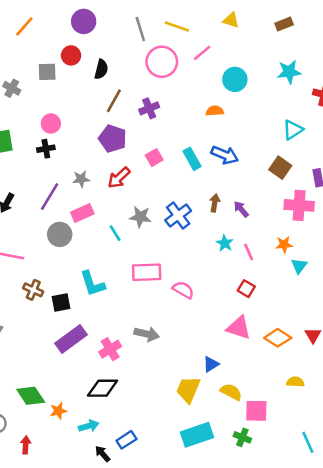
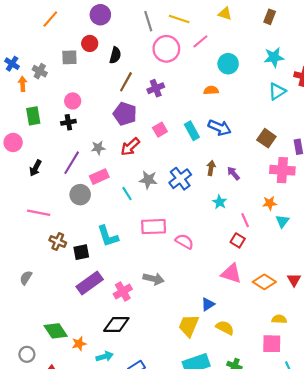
brown rectangle: (284, 24) -> (270, 17), turned -48
cyan triangle: (293, 130) -> (277, 91), moved
pink line: (249, 252) -> (245, 220), moved
pink square: (256, 411) -> (272, 344), moved

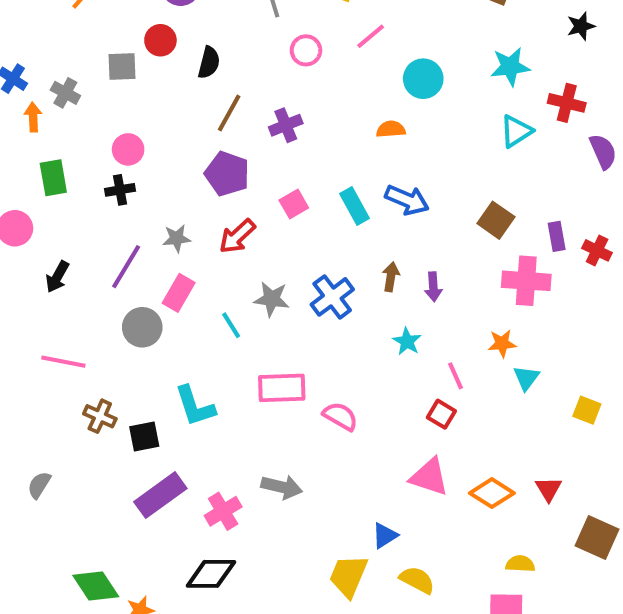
pink circle: (166, 49) -> (306, 50), size x0.6
purple arrow: (233, 173) -> (433, 287), turned -144
pink rectangle: (99, 177) -> (179, 293), turned -36

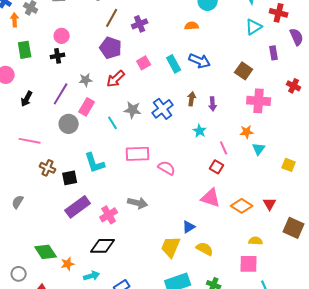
purple rectangle: (557, 236) -> (274, 53), moved

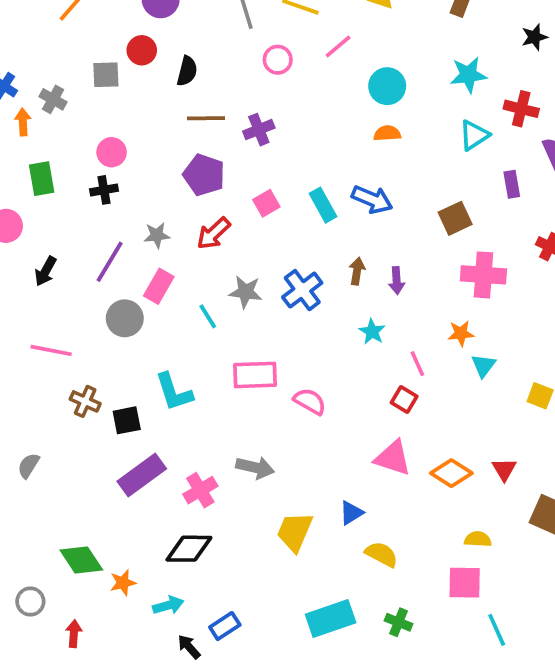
brown line: (112, 18) -> (206, 118), turned 60
orange semicircle: (192, 26) -> (387, 133), moved
brown square: (244, 71) -> (455, 218), turned 30
yellow trapezoid: (171, 247) -> (295, 532), moved

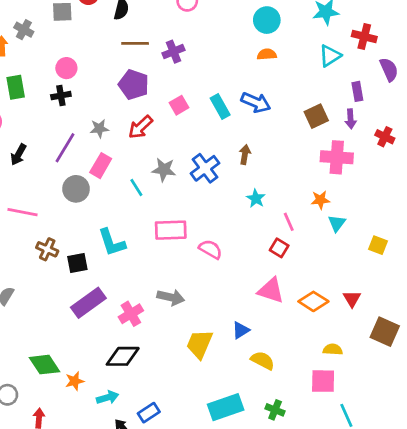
purple arrow: (397, 281) -> (351, 119), moved

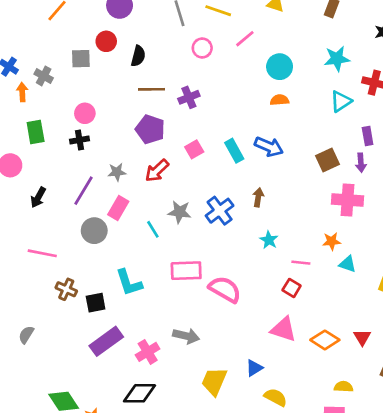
pink line: (289, 222) -> (301, 263), turned -60
cyan triangle: (337, 223) -> (348, 264), turned -48
pink semicircle: (211, 249) -> (225, 289), size x1.4

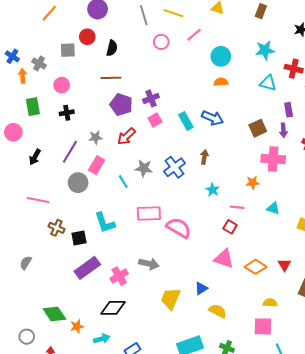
brown line: (152, 89) -> (111, 78), moved
purple cross: (189, 97) -> (151, 98), moved
cyan triangle: (341, 101) -> (268, 83), turned 48
pink circle: (85, 113) -> (62, 85), moved
orange star: (332, 241) -> (253, 183), moved

